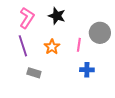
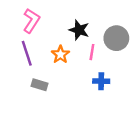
black star: (57, 16) -> (79, 30), moved

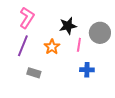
black star: (79, 30) -> (68, 26), turned -30
purple line: (27, 53) -> (23, 46), turned 40

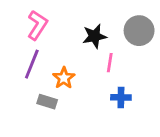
gray circle: (100, 33) -> (139, 31), moved
orange star: (52, 47) -> (64, 78), moved

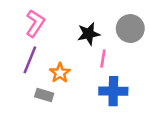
blue cross: (121, 97) -> (113, 91), size x1.5

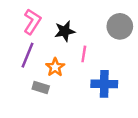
black star: (89, 34) -> (65, 31), moved
pink line: (103, 59) -> (84, 54), moved

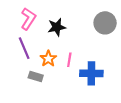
pink line: (84, 54) -> (69, 60), moved
purple line: (27, 55) -> (24, 48), turned -45

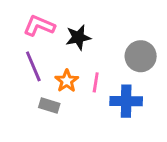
pink L-shape: (28, 19) -> (39, 26), turned -100
gray circle: (105, 23) -> (141, 56), moved

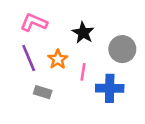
black star: (78, 37) -> (83, 33), moved, turned -30
orange star: (67, 81) -> (58, 59), moved

